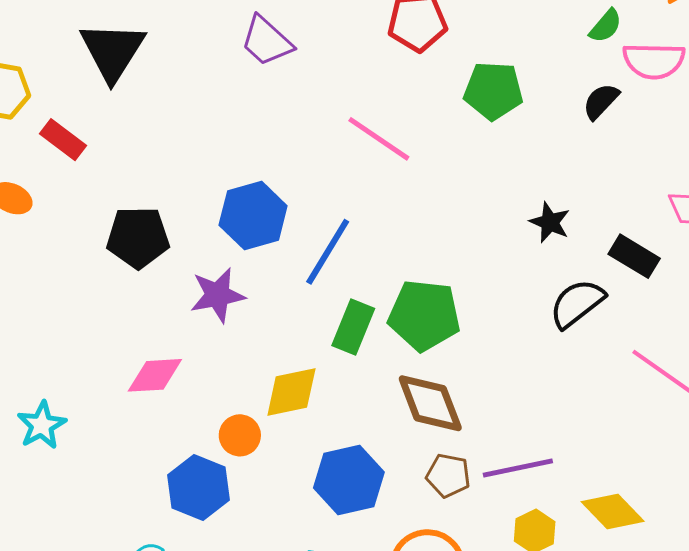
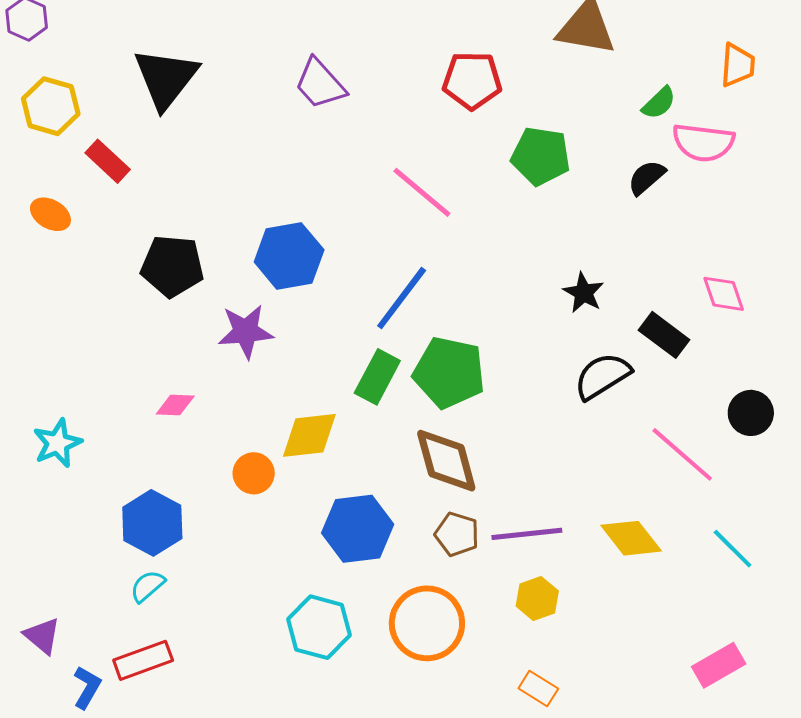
blue line: (328, 252) -> (402, 298), moved
pink diamond: (155, 375) -> (175, 405), size x0.7
blue hexagon: (199, 487) -> (152, 523), moved
yellow diamond: (613, 511) -> (631, 538), moved

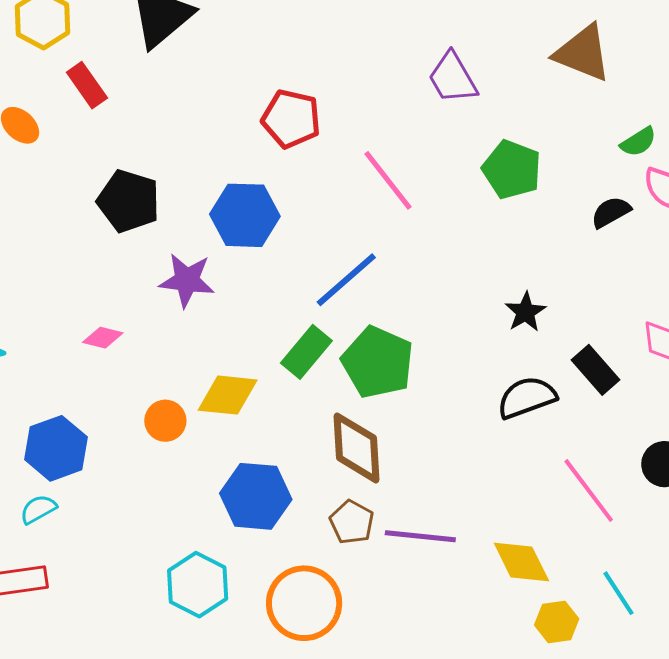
red pentagon: (472, 80) -> (291, 119), moved
purple trapezoid: (320, 84) -> (453, 78), moved
yellow hexagon: (537, 599) -> (557, 622), moved

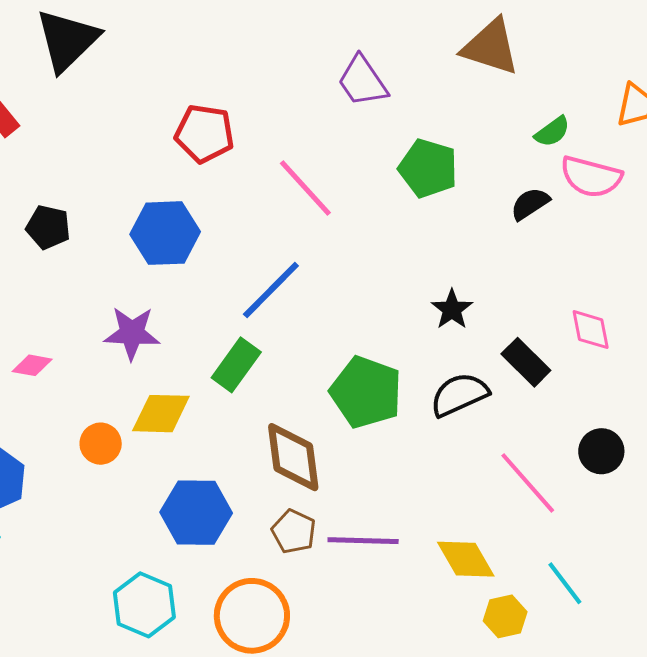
black pentagon: (129, 201) -> (48, 227), size x0.7
purple star: (187, 280) -> (132, 333), moved
green pentagon: (378, 362) -> (366, 392), moved

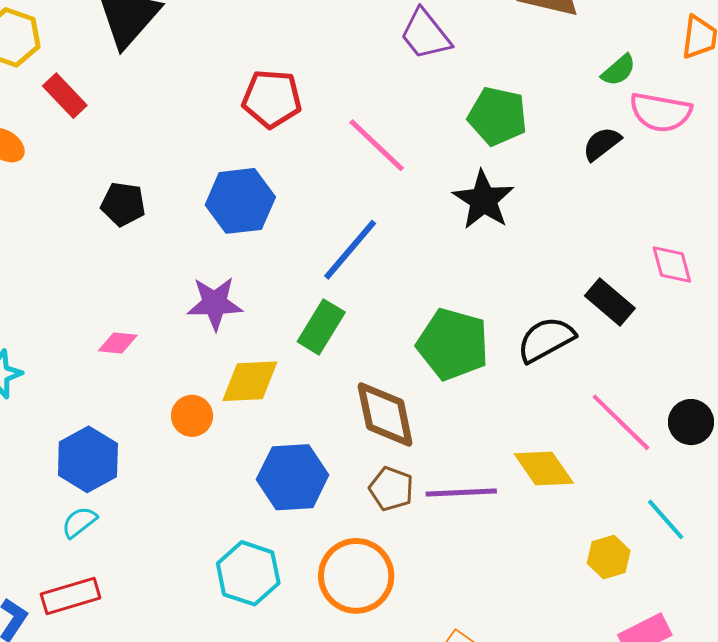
black star: (452, 309) -> (483, 200), moved, size x1.5
black circle: (601, 451) -> (691, 422), moved
yellow diamond: (466, 559) -> (544, 468), moved

